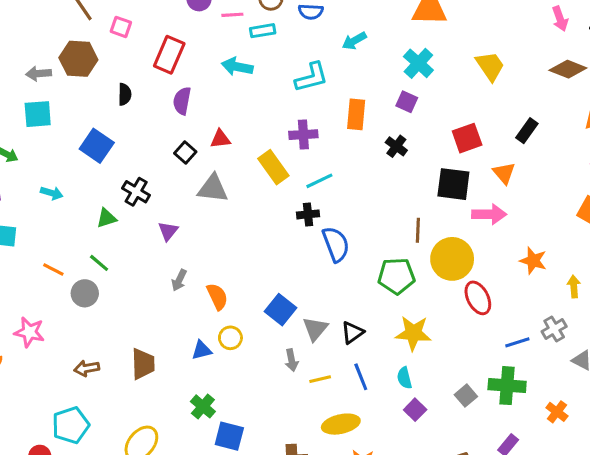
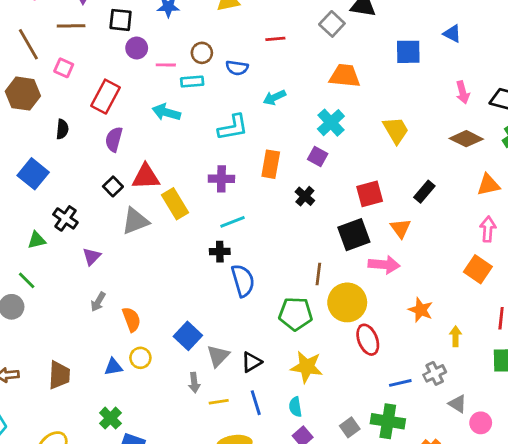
red triangle: (220, 139) -> (146, 177), size x1.5
yellow rectangle: (273, 167) -> (175, 204), moved
black square: (453, 184) -> (354, 235), turned -32
gray triangle: (213, 189) -> (135, 221), turned -32

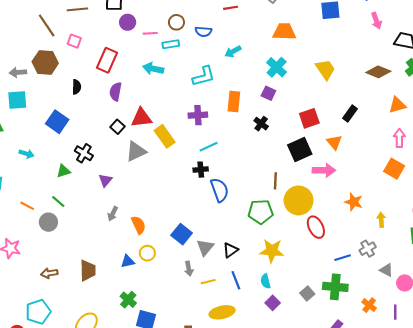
pink arrow: (463, 92) -> (376, 21), moved

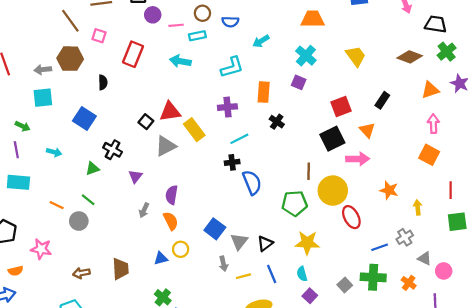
purple semicircle: (116, 92) -> (172, 195), moved
black cross: (261, 124) -> (277, 122), moved
orange cross: (369, 305) -> (409, 283), moved

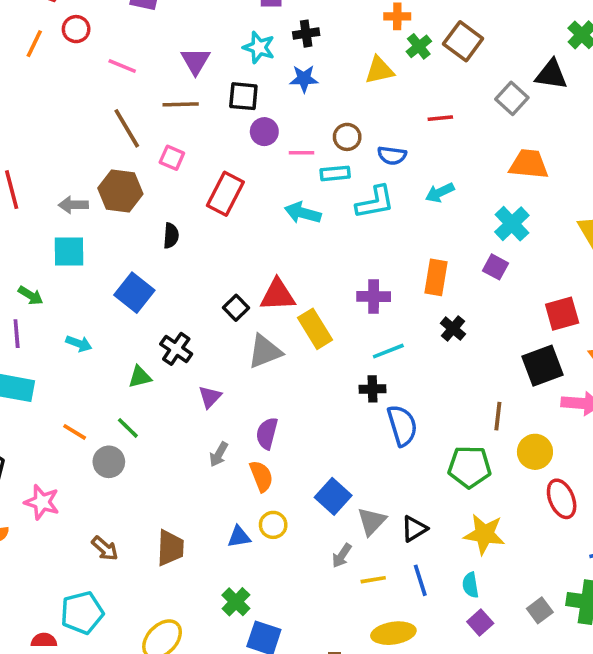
cyan L-shape: (232, 67) -> (375, 202), moved
yellow circle: (333, 191) -> (535, 452), size x0.7
gray arrow: (223, 264) -> (342, 556), turned 40
brown arrow: (81, 273) -> (105, 548), turned -133

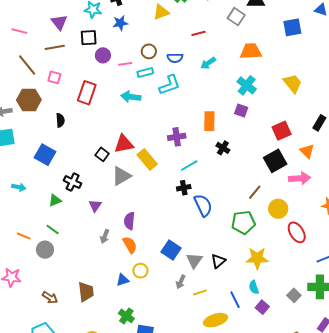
cyan arrow: (440, 193) -> (208, 63), moved
brown line: (498, 416) -> (255, 192), turned 42
blue line: (420, 580) -> (235, 300), moved

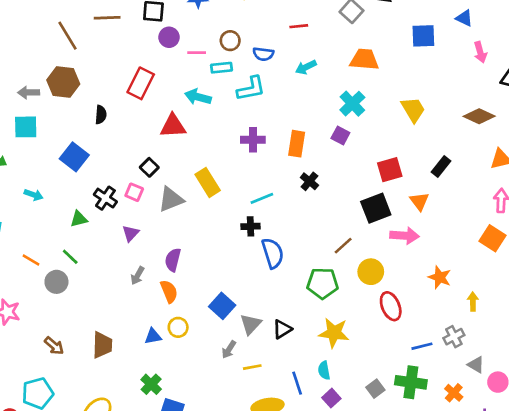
pink square: (54, 77) -> (134, 192), moved
purple cross: (177, 137) -> (253, 140), moved
red triangle: (124, 144) -> (173, 126), moved

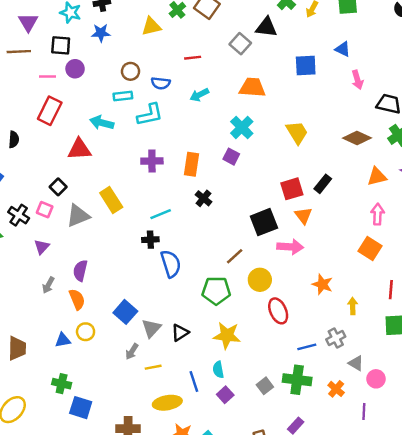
pink line: (197, 53) -> (47, 77), moved
red square: (390, 170) -> (292, 189), moved
green cross: (151, 384) -> (62, 384), turned -30

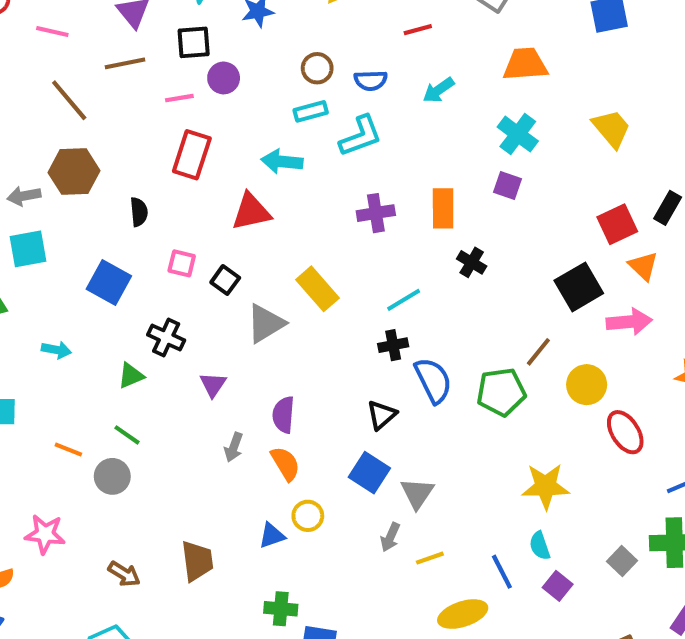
pink square: (45, 210) -> (182, 263), moved
green pentagon: (216, 291) -> (501, 392), moved
black triangle: (180, 333) -> (382, 415), moved

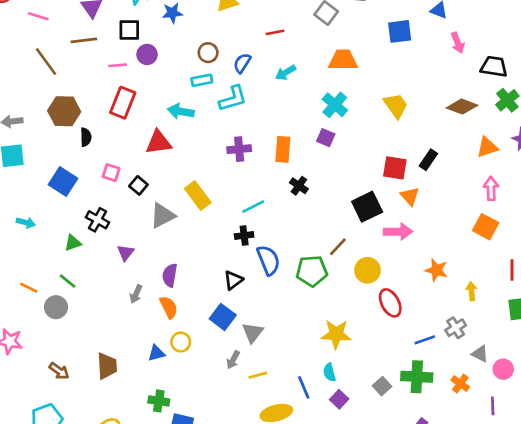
blue semicircle: (371, 80) -> (242, 63), turned 120
brown hexagon: (74, 172) -> (64, 111), moved
red square: (617, 224) -> (395, 168), turned 30

